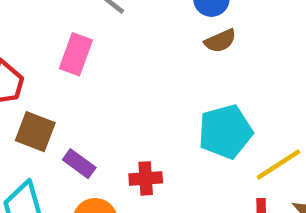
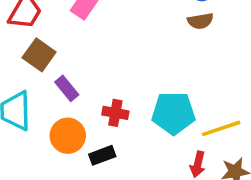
cyan pentagon: (225, 132) -> (173, 113), moved

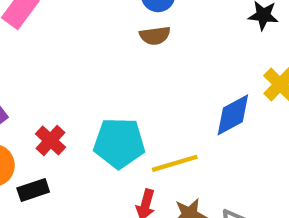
red cross: (115, 113) -> (50, 140), turned 30

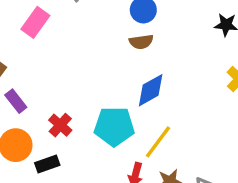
blue diamond: (233, 115) -> (151, 90), moved
yellow line: (175, 163) -> (158, 142), turned -36

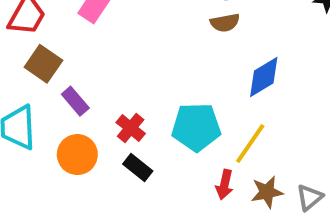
blue diamond: (151, 90) -> (264, 77), moved
black rectangle: (47, 164) -> (138, 167), moved, turned 60

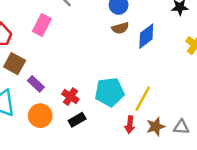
blue diamond: (264, 77) -> (146, 36), moved
black rectangle: (138, 167) -> (77, 120), turned -63
gray triangle: (310, 197) -> (181, 127), turned 49

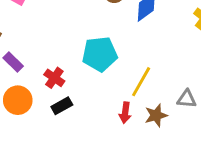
cyan pentagon: (109, 92) -> (100, 54), moved
gray triangle: (181, 127) -> (187, 99), moved

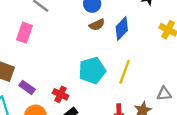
yellow line: (141, 82) -> (125, 72), moved

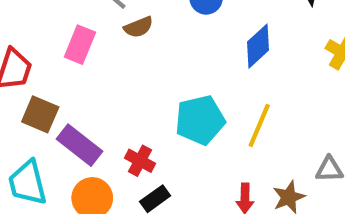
brown semicircle: (97, 25) -> (138, 27), moved
purple rectangle: (27, 87) -> (80, 145), size x1.5

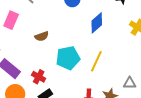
brown semicircle: (138, 27) -> (42, 36), moved

